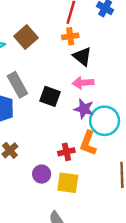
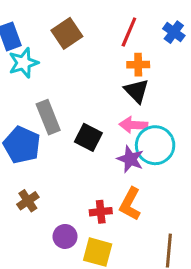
orange cross: (70, 36) -> (138, 65), moved
brown square: (26, 37) -> (67, 33), moved
cyan circle: (105, 121) -> (155, 145), moved

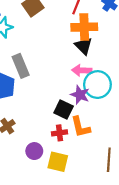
orange cross: (138, 65) -> (84, 27), size x1.6
black square: (88, 137) -> (64, 110), moved
orange L-shape: (130, 204) -> (80, 127), turned -40

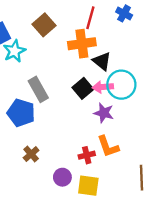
orange cross: (84, 27) -> (82, 44), moved
cyan circle: (97, 85) -> (121, 85), moved
black square: (64, 110) -> (83, 88), moved, turned 30

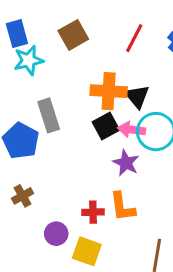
orange cross: (82, 44) -> (109, 91), moved

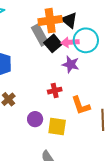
gray rectangle: (49, 115) -> (40, 35), moved
orange L-shape: (122, 207) -> (81, 105), moved
red cross: (93, 212) -> (55, 91), moved

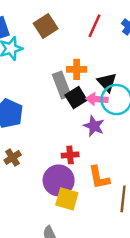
black triangle: (69, 20) -> (107, 82), moved
orange cross: (50, 21) -> (77, 69), size x0.7
purple circle: (35, 119) -> (59, 180), moved, size x1.6

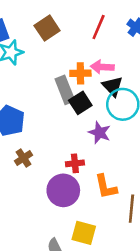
pink arrow: (97, 99) -> (102, 67), moved
brown cross: (13, 158) -> (23, 158), moved
yellow square: (67, 199) -> (84, 233), moved

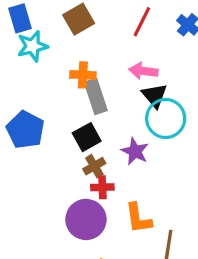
orange cross: (80, 73) -> (83, 75), moved
black square: (80, 103) -> (87, 137), moved
brown cross: (23, 158) -> (94, 166), moved

